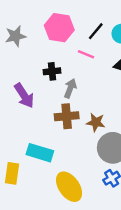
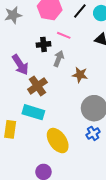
pink line: (86, 54) -> (64, 35), moved
brown cross: (67, 116) -> (37, 86), moved, turned -30
brown star: (96, 122) -> (80, 75), moved

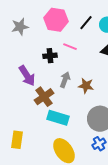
gray arrow: (59, 59) -> (65, 80), moved
cyan rectangle: (33, 112) -> (58, 118), moved

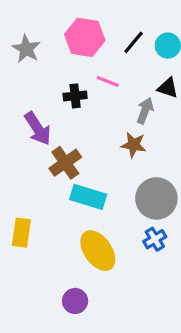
gray star: (20, 27) -> (26, 49), turned -30
gray arrow: (65, 80) -> (145, 111), moved

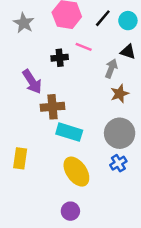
brown star: (134, 145) -> (120, 94), moved, turned -30
brown cross: (65, 163) -> (52, 107), turned 30
purple circle: (75, 301) -> (70, 211), moved

